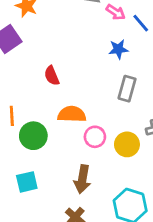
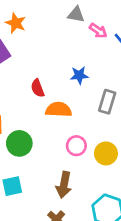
blue star: (118, 49) -> (79, 75), moved
orange semicircle: (72, 114) -> (59, 110), moved

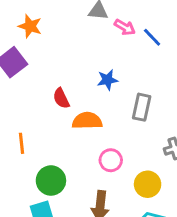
green circle: (19, 143) -> (51, 181), moved
yellow circle: (106, 153) -> (148, 184), moved

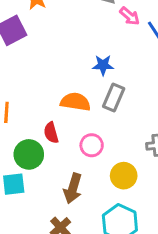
red semicircle: (61, 98) -> (51, 133), moved
gray rectangle: (142, 107) -> (114, 98), moved

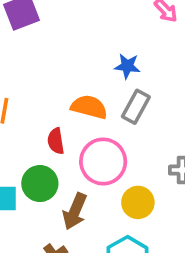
pink circle: (92, 145) -> (103, 162), size x1.6
green circle: (29, 154) -> (40, 184), moved

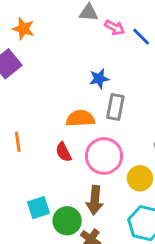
green circle: (40, 184) -> (67, 221), moved

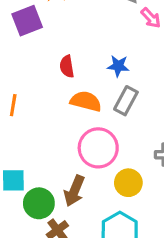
red semicircle: (64, 152) -> (67, 66), moved

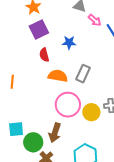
purple square: (27, 21) -> (39, 29), moved
blue star: (118, 66) -> (69, 43), moved
yellow circle: (128, 183) -> (91, 112), moved

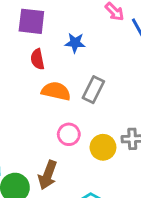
purple square: (39, 29) -> (31, 21), turned 30
pink circle: (68, 105) -> (69, 134), size x0.6

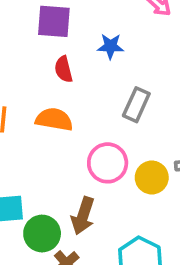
orange semicircle: (56, 91) -> (54, 119), moved
pink circle: (69, 134) -> (108, 163), size x1.4

